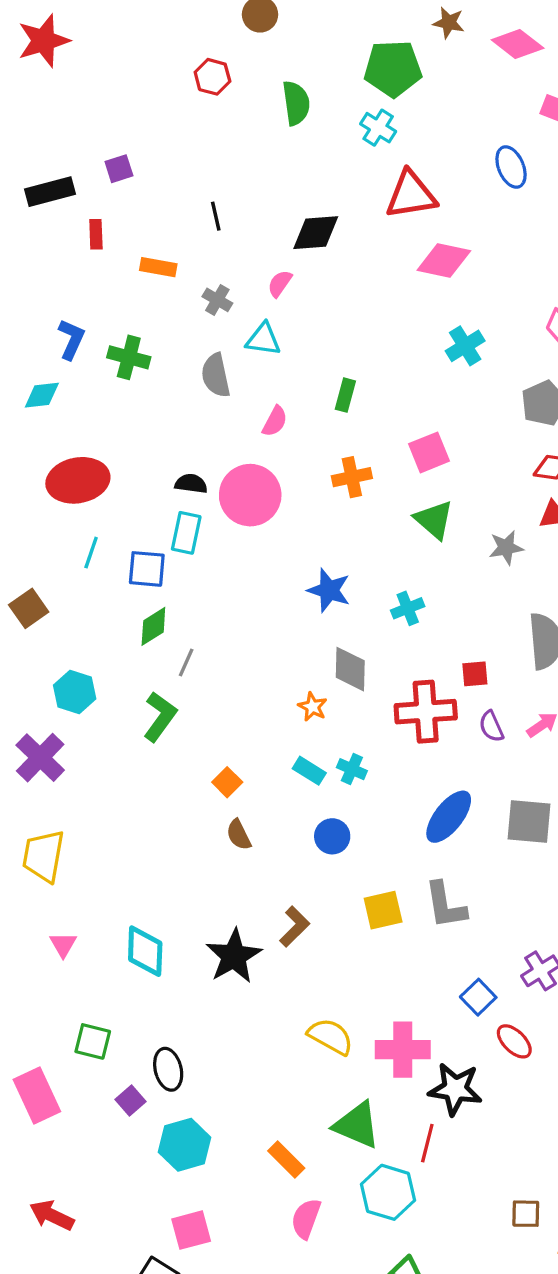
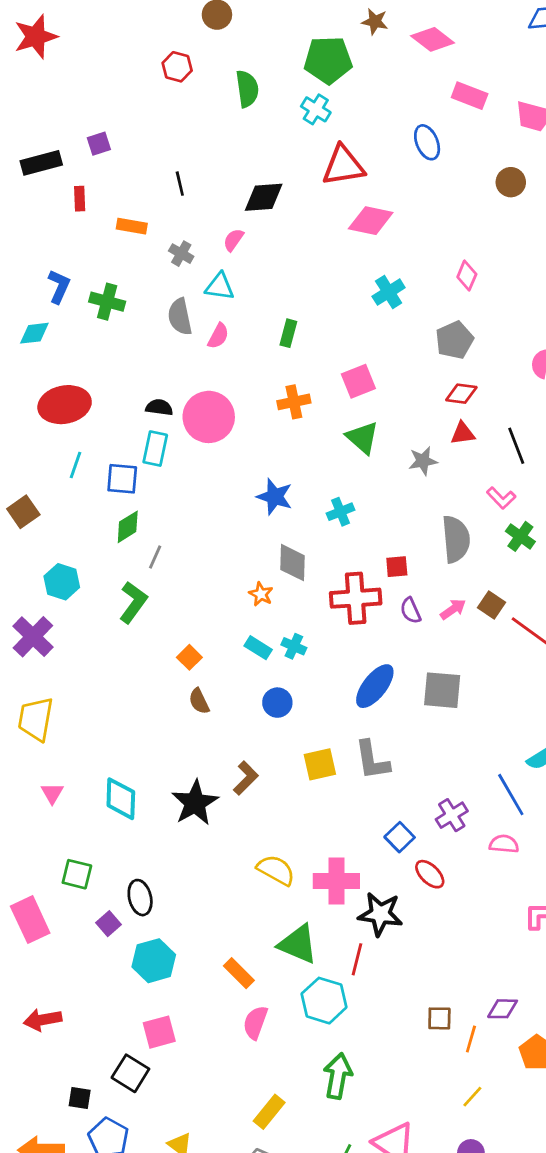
pink semicircle: (275, 421) -> (218, 336), moved
red arrow: (52, 1215) -> (43, 1020), turned -36

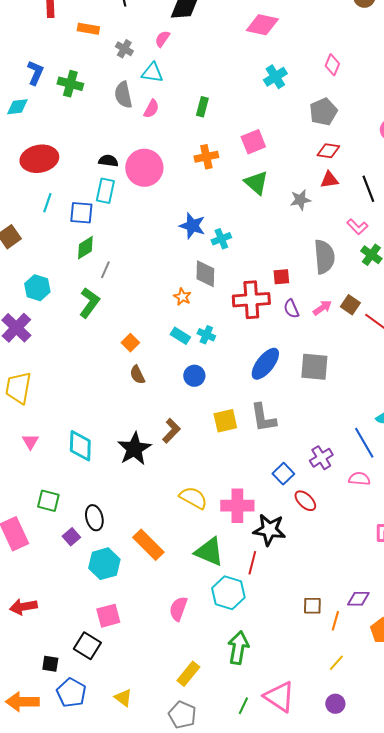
cyan cross: (341, 512) -> (221, 239), moved
orange rectangle: (239, 973) -> (148, 545), moved, size x1.4

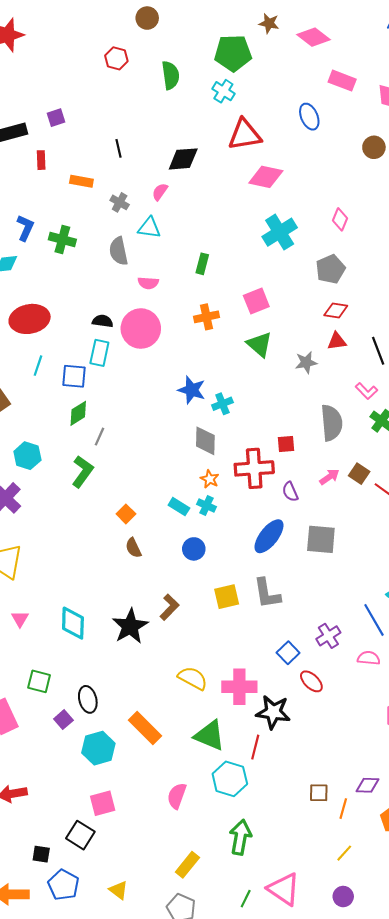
cyan cross: (275, 77) -> (280, 232), size x1.4
pink semicircle: (151, 109) -> (148, 283), moved, turned 66
orange star: (182, 297) -> (210, 479), moved
purple semicircle: (291, 309) -> (290, 492), moved

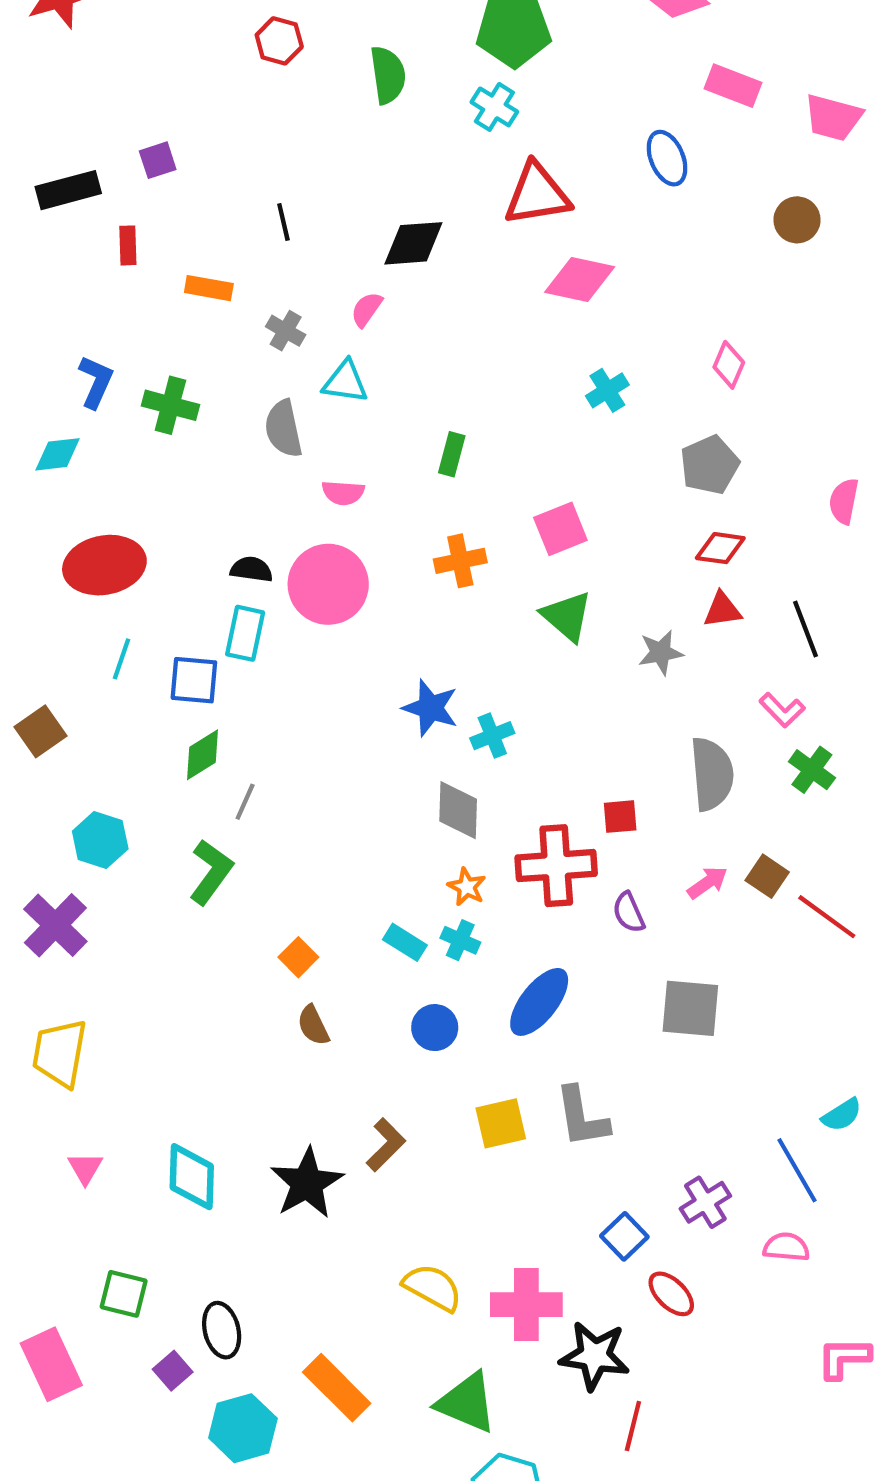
cyan cross: (280, 232) -> (607, 390), size x0.6
blue ellipse: (269, 536) -> (539, 1002), moved
red line: (255, 747) -> (633, 1426), moved

